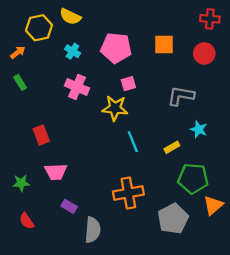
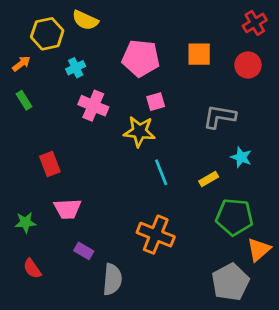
red cross: (210, 19) -> (255, 23), turned -36
cyan cross: (73, 51) -> (76, 68), moved, turned 32
orange cross: (128, 193) -> (156, 235), turned 32
gray pentagon: (173, 219) -> (230, 282), moved

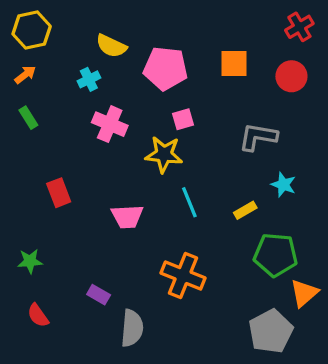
yellow semicircle: (85, 20) -> (111, 46), moved
yellow hexagon: (47, 34) -> (32, 30), moved
pink trapezoid: (68, 209) -> (127, 217), moved

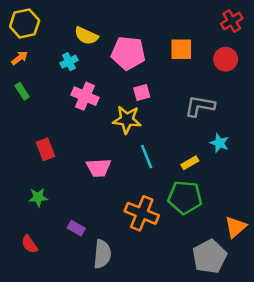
green pentagon: (275, 255) -> (185, 197), moved
green star: (30, 261) -> (38, 197), moved

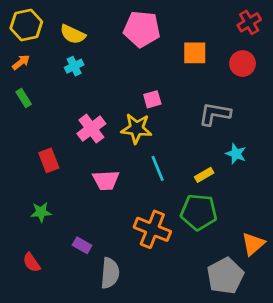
yellow semicircle: (86, 36) -> (73, 34), moved
pink pentagon: (128, 53) -> (142, 29), moved
pink cross: (85, 96) -> (91, 129), moved, turned 30

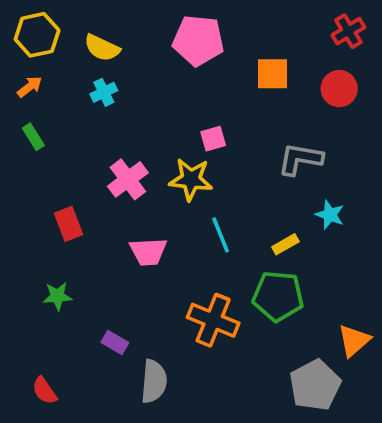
red semicircle: (32, 262) -> (44, 391), moved

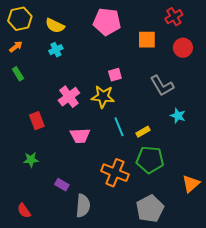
red cross: (348, 31) -> (174, 17), moved
gray L-shape: (300, 159) -> (162, 86), turned -130
yellow rectangle: (285, 244) -> (143, 132), moved
gray pentagon: (315, 385) -> (150, 209), moved

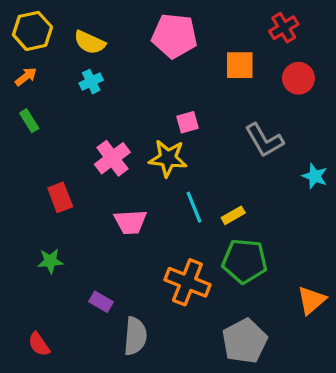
cyan star: (178, 116) -> (315, 176), moved

